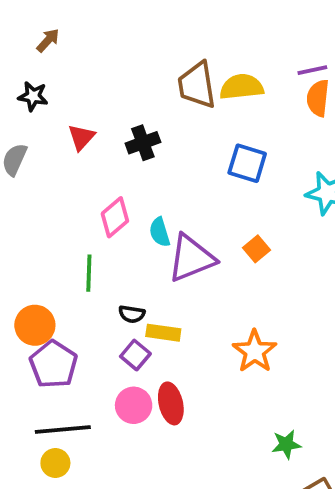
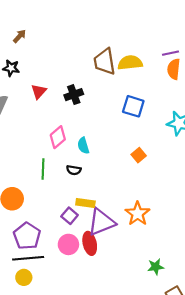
purple triangle: (191, 258) -> (101, 222), moved
black semicircle: (132, 314) -> (74, 170), moved
purple pentagon: (54, 364) -> (27, 236), moved

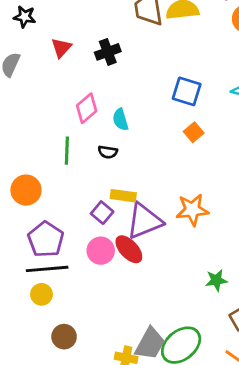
blue square: (133, 106) -> (187, 91), moved
orange star: (138, 214) -> (192, 210), turned 30
red ellipse: (90, 243) -> (129, 249), turned -30

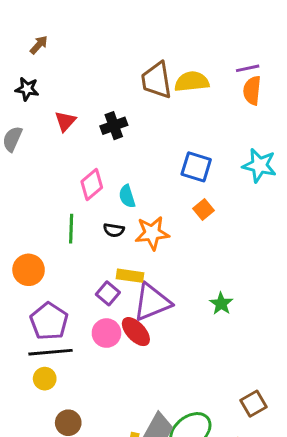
orange star: (192, 210) -> (152, 233), moved
green star: (216, 280) -> (221, 304), moved, turned -30

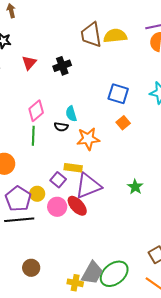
brown arrow: (39, 45) -> (11, 11), turned -56
pink diamond: (92, 185) -> (36, 111), moved
black semicircle: (114, 230) -> (61, 127), moved
yellow circle: (45, 379) -> (37, 194), moved

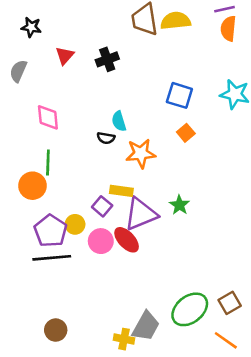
pink diamond: (36, 111) -> (48, 117), moved, turned -55
green line: (33, 136) -> (48, 162), moved
green star: (135, 187) -> (179, 205), moved
brown circle: (31, 268) -> (56, 330), moved
green ellipse: (114, 274) -> (190, 309), moved

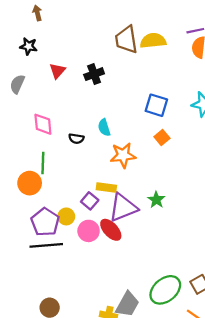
black semicircle: (106, 138) -> (76, 139), moved

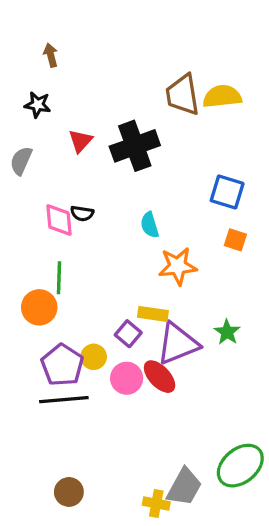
black cross: (94, 74) -> (135, 146), size x1.6
orange square: (162, 137) -> (235, 240), turned -32
black semicircle: (76, 139) -> (82, 213), moved

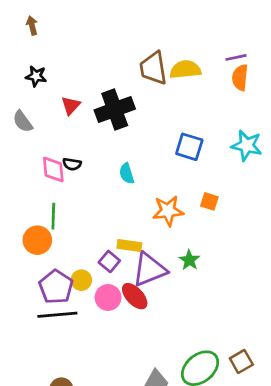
brown arrow: (51, 55) -> (32, 25), moved
gray semicircle: (21, 161) -> (23, 121), turned -60
orange square: (235, 240) -> (209, 201), moved
orange star: (178, 266) -> (168, 211), moved

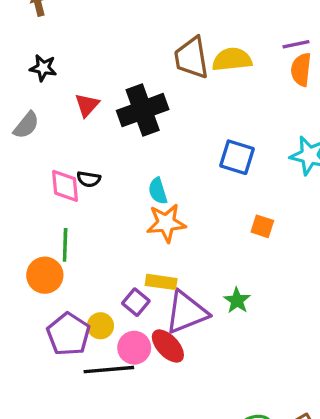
gray semicircle: (23, 121) -> (26, 125), turned -105
orange star: (168, 211) -> (166, 223), moved
black line: (57, 315) -> (109, 370), moved

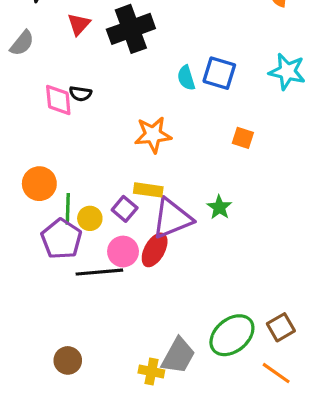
cyan semicircle: (158, 191) -> (186, 78), moved
green line: (65, 245) -> (68, 209), moved
yellow circle: (100, 326) -> (90, 218), moved
red ellipse: (168, 346) -> (155, 250), turned 72

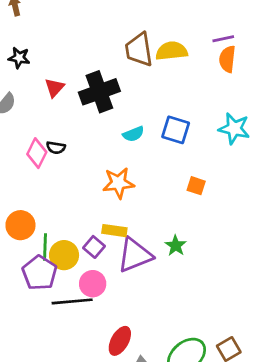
cyan semicircle: (186, 78) -> (133, 134), moved, turned -95
pink diamond: (58, 100) -> (37, 153), turned 32
yellow circle: (90, 218) -> (64, 255), size x1.4
red ellipse: (155, 250) -> (120, 341), moved

